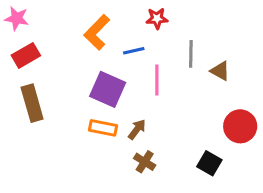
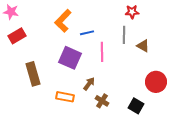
red star: (157, 18) -> (132, 12), moved
brown rectangle: (32, 103) -> (33, 74), moved
orange rectangle: (103, 128) -> (65, 97), moved
brown cross: (145, 162) -> (102, 101), moved

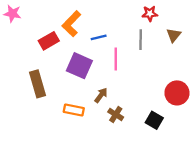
red rectangle: (17, 36) -> (49, 41), moved
brown triangle: (143, 46) -> (174, 35), moved, turned 40

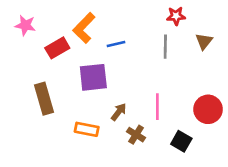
pink star: (12, 14) -> (25, 25), moved
pink line: (116, 59) -> (157, 107), moved
purple square: (79, 66) -> (93, 77), turned -30

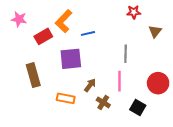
gray line: (165, 47) -> (126, 54), moved

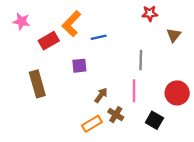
purple square: (71, 59) -> (79, 66), size x0.6
orange rectangle: (66, 98) -> (92, 124), moved, turned -42

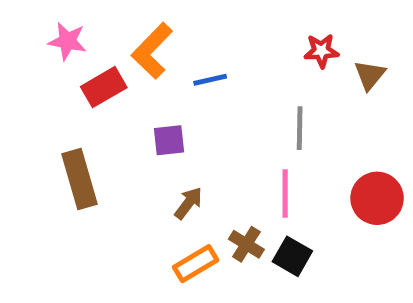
red star: (150, 13) -> (321, 51), moved
pink star: (21, 21) -> (67, 41), moved
brown arrow: (101, 95) -> (188, 203), moved
black square: (154, 120) -> (292, 256), moved

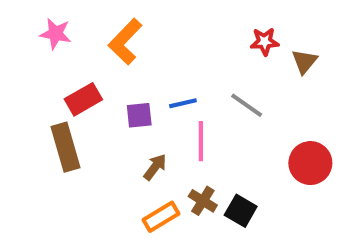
blue line: (210, 80) -> (183, 103), moved
red rectangle: (104, 87) -> (83, 99), moved
gray line: (300, 128) -> (247, 105), turned -56
pink line: (285, 193) -> (201, 141), moved

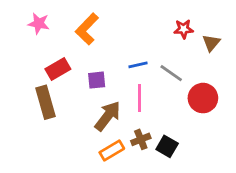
blue line: (183, 103) -> (138, 65), moved
red circle: (310, 163) -> (203, 98), moved
brown arrow: (155, 167) -> (108, 116), size x1.6
brown cross: (203, 201) -> (141, 139), turned 36

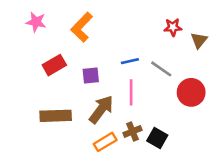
brown rectangle: (46, 102) -> (56, 116), moved, turned -76

